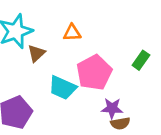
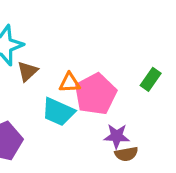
orange triangle: (72, 33) -> (70, 83), moved

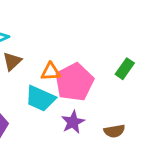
purple star: (117, 136) -> (73, 122), moved, turned -30
brown semicircle: (126, 154) -> (114, 131), moved

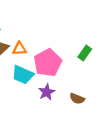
orange triangle: (51, 72) -> (19, 49), moved
brown semicircle: (114, 131) -> (77, 99), turned 32

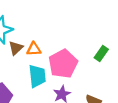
cyan trapezoid: (23, 75) -> (37, 76), turned -120

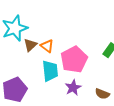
orange triangle: (34, 49) -> (47, 46), turned 40

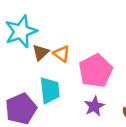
cyan trapezoid: (50, 71) -> (50, 90), moved

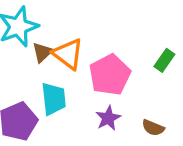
orange triangle: (62, 54) -> (68, 54), size x1.5

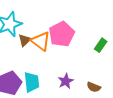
pink pentagon: (110, 75) -> (62, 34), moved
cyan trapezoid: (54, 99) -> (32, 82), moved

